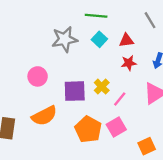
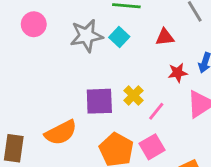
cyan square: (99, 39) -> (119, 37), moved
red star: (129, 63) -> (178, 73), moved
pink circle: (38, 76) -> (34, 24), moved

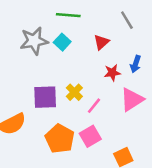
red triangle: (165, 37) -> (101, 42), turned -35

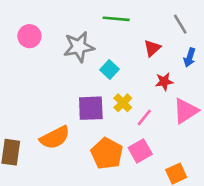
cyan square: (62, 42) -> (109, 70), moved
blue arrow: (136, 64) -> (190, 57), moved

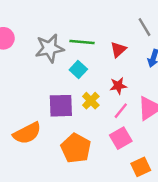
green line: (116, 19) -> (82, 42), moved
red star: (164, 82) -> (118, 86), moved
pink line: (144, 118) -> (121, 111), moved
pink square: (140, 151) -> (121, 138), moved

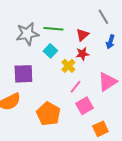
red star: (118, 86) -> (82, 54), moved
yellow cross: (91, 101) -> (68, 66), moved
purple square: (61, 106) -> (23, 74), moved
pink line: (121, 111) -> (75, 87), moved

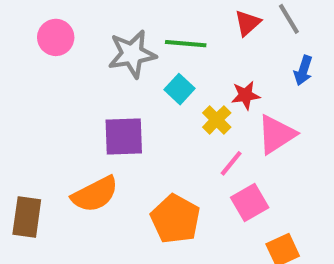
red triangle: (82, 35) -> (248, 23), moved
pink triangle: (107, 82) -> (276, 134), moved

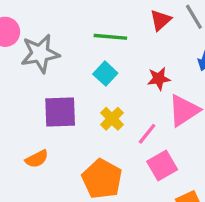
gray star: (132, 54) -> (40, 54), moved
yellow cross: (217, 120) -> (112, 119), moved
orange semicircle: (95, 194) -> (37, 159), size x0.6

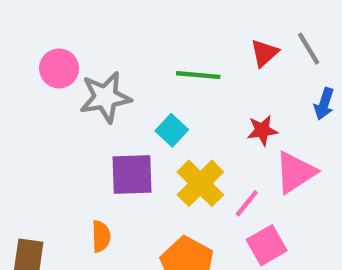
cyan square: (105, 74) -> (172, 130), moved
yellow cross: (112, 119) -> (200, 183), size x1.5
orange semicircle: (37, 159) -> (101, 236), turned -65

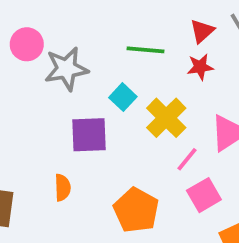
red star: (262, 130) -> (200, 67), moved
yellow cross: (200, 183) -> (166, 118), moved

